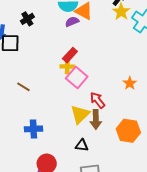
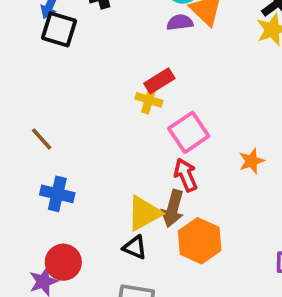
pink square: (77, 77) -> (189, 132), moved
brown line: (23, 87) -> (42, 139), moved
yellow triangle: (80, 114) -> (144, 213), moved
orange hexagon: (128, 131) -> (200, 241), moved

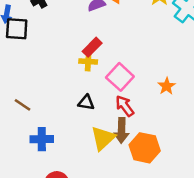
black triangle: (135, 247) -> (86, 103), moved

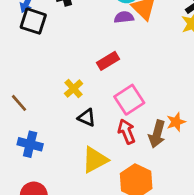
yellow cross: (88, 62) -> (74, 89), moved, turned 30
brown arrow: (122, 130) -> (157, 134), moved

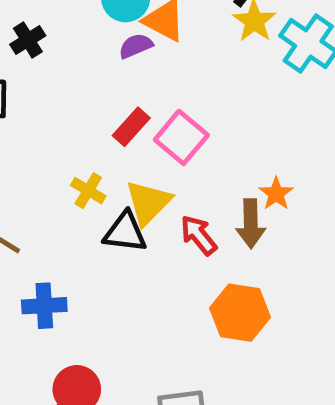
pink square: (129, 100) -> (181, 137), moved
black triangle: (87, 118) -> (125, 232), size x1.4
yellow triangle: (95, 160) -> (148, 203), moved

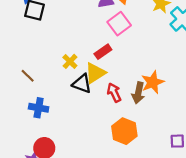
red rectangle: (131, 127) -> (103, 52), moved
pink square: (181, 137) -> (119, 24), moved
orange star: (276, 194) -> (153, 82), size x1.5

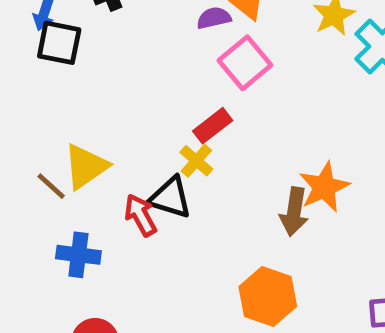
yellow cross: (70, 61) -> (196, 161), moved
yellow triangle: (95, 73) -> (86, 167), moved
red arrow: (114, 93) -> (141, 215), moved

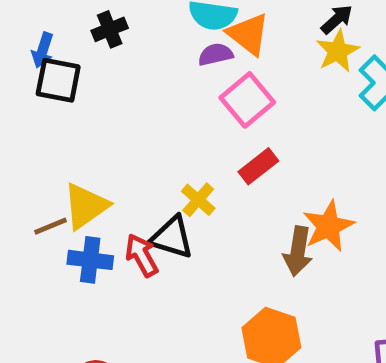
red rectangle: (213, 126) -> (258, 166), moved
brown line: (51, 186) -> (51, 226), turned -64
blue cross: (78, 255) -> (90, 260), moved

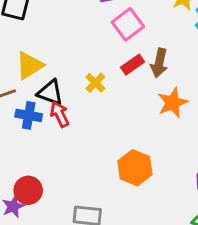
yellow triangle: (86, 206) -> (30, 66), moved
black triangle: (172, 237) -> (50, 93), moved
brown arrow: (298, 251) -> (159, 63), moved

